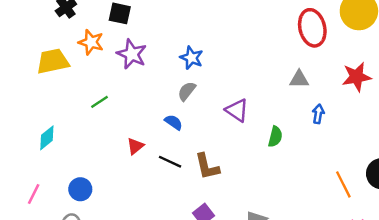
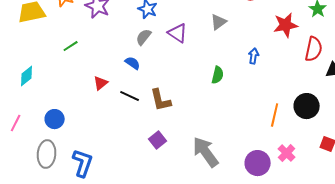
gray triangle: (299, 79) -> (219, 22), moved, turned -36
purple triangle: (237, 110) -> (178, 33), moved
orange line: (343, 184) -> (275, 115), turned 40

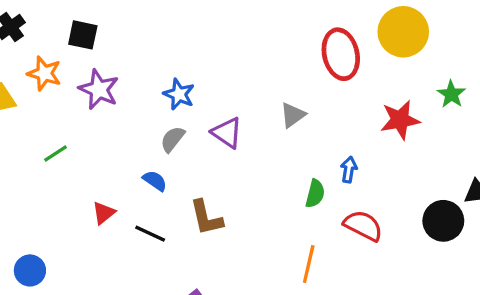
red semicircle: (314, 49) -> (363, 226), moved, turned -75
green semicircle: (218, 75) -> (315, 194), moved
brown L-shape: (161, 100) -> (206, 218), moved
black circle: (307, 106) -> (443, 221), moved
orange line: (275, 115) -> (309, 264), moved

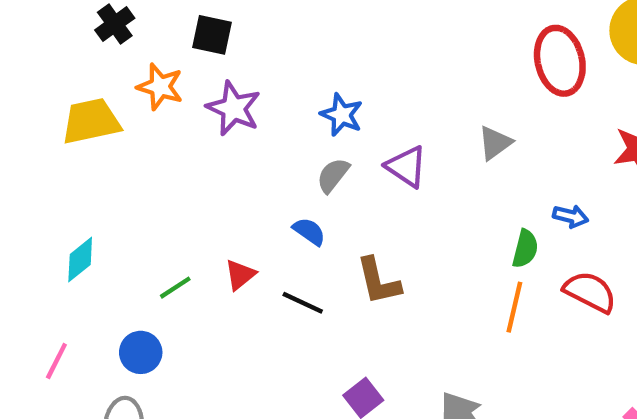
green line: (56, 154) -> (175, 288), moved
blue arrow: (349, 170) -> (571, 216), turned 95
orange line: (309, 264) -> (514, 307), moved

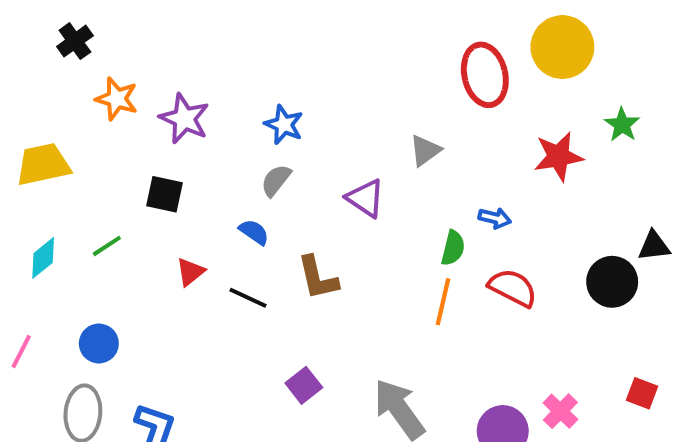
black square: (212, 35) -> (164, 194), moved
yellow trapezoid: (91, 121) -> (43, 164), moved
purple triangle: (406, 167) -> (365, 198), moved
green line: (175, 288) -> (107, 246), moved

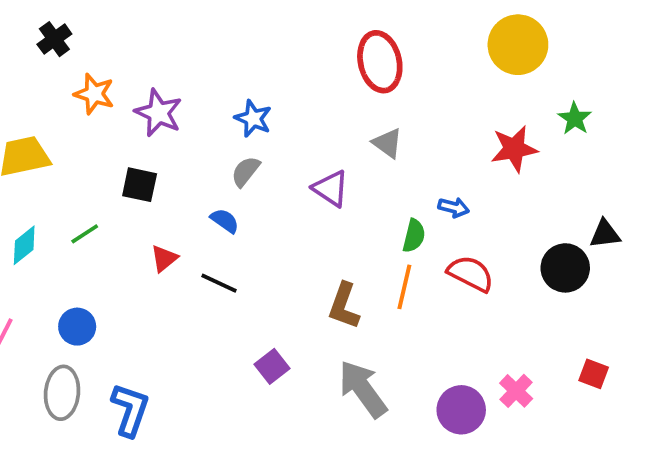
red ellipse: (485, 75) -> (380, 62), moved
gray triangle: (425, 150) -> (387, 143), turned -48
brown L-shape: (318, 278) -> (344, 306), moved, turned 33

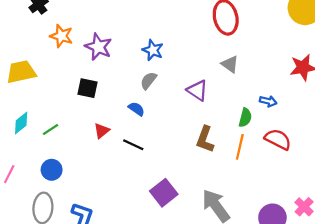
green line: (85, 234) -> (51, 130), moved
brown L-shape: (344, 306) -> (205, 139), moved
purple square: (272, 366) -> (164, 193), size x1.4

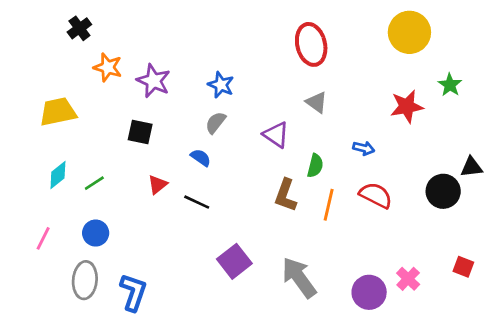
green semicircle: (245, 118) -> (315, 166), moved

